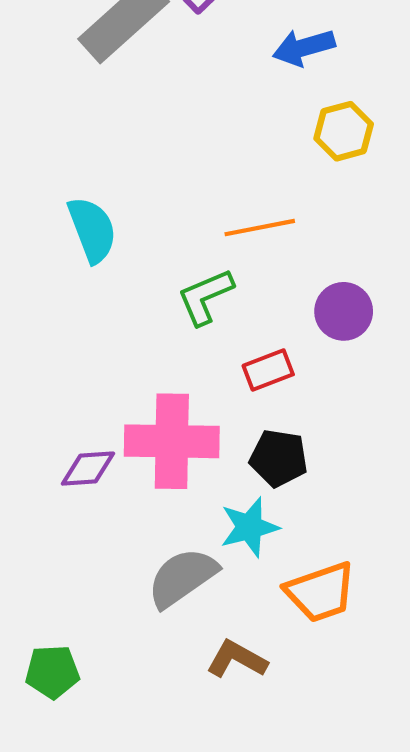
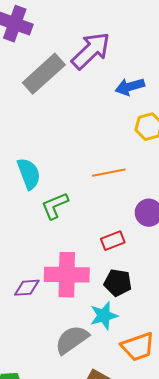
green L-shape: (205, 297) -> (55, 206), moved

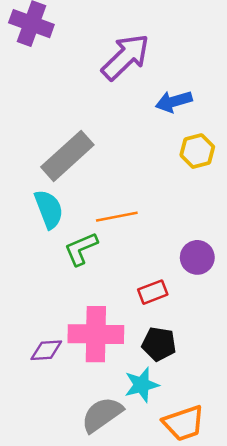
gray rectangle: (44, 74) -> (67, 156), moved
orange line: (109, 173) -> (117, 217), moved

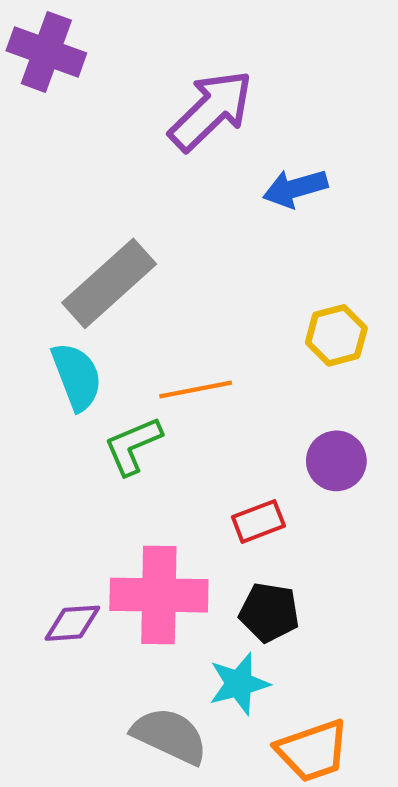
yellow hexagon: (197, 151) -> (336, 335), moved
gray semicircle: (102, 415) -> (170, 736), turned 60

